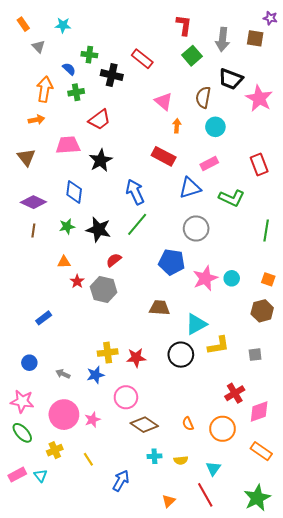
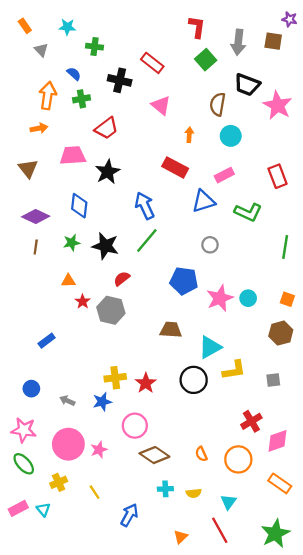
green cross: (89, 55) -> (95, 47), moved
pink triangle: (164, 101) -> (161, 105), moved
gray circle: (196, 229) -> (210, 245), size x0.6
red star: (136, 358) -> (146, 383), turned -30

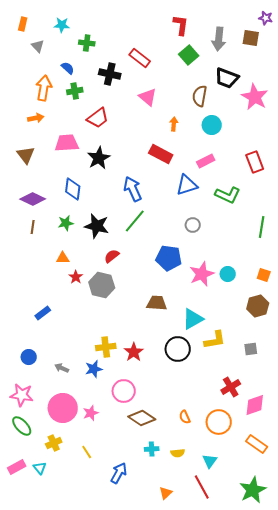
orange rectangle: (25, 26) -> (23, 24), turned 48

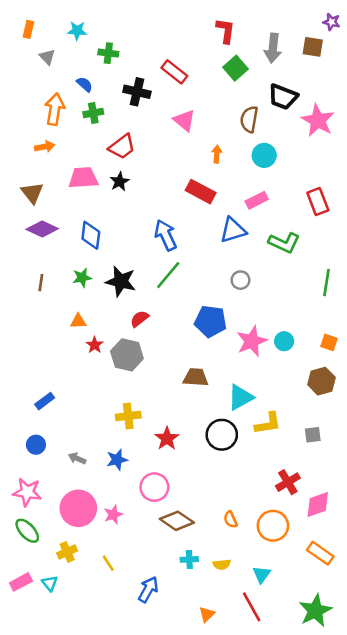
black star: (99, 158) -> (120, 182), moved, size x0.7
purple diamond: (33, 199) -> (42, 229), moved
blue rectangle: (43, 313) -> (45, 401), moved
yellow cross: (106, 347) -> (128, 416), moved

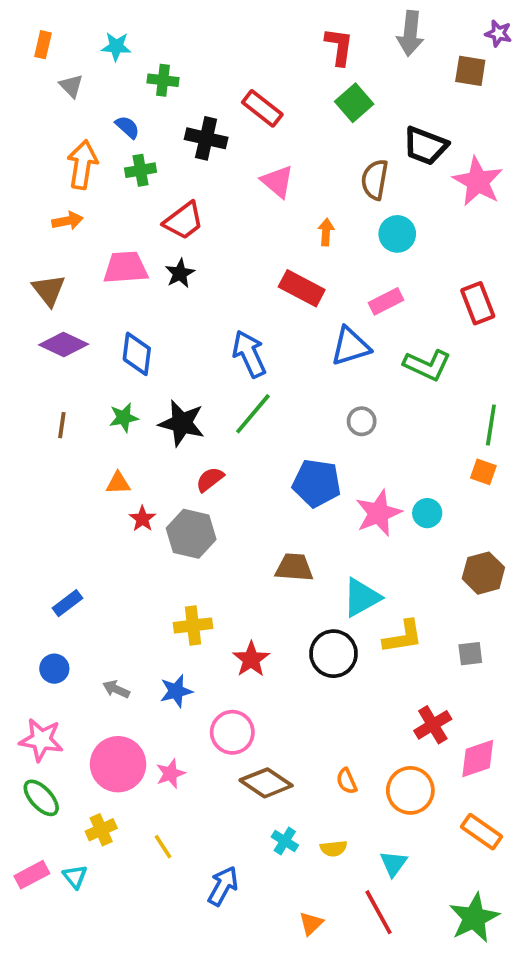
gray arrow: (273, 48) -> (410, 33), moved
orange square: (329, 342) -> (483, 472), moved
cyan cross: (189, 559) -> (285, 841), turned 35

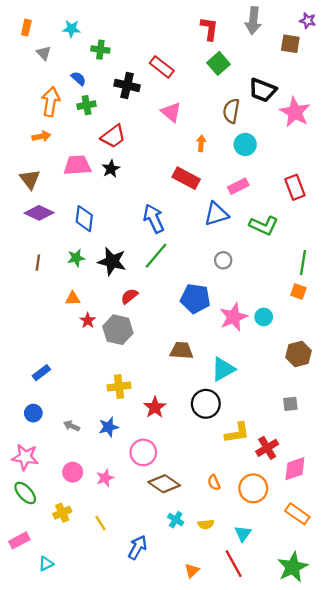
yellow L-shape: (403, 637) -> (237, 433), moved
pink circle: (118, 764) -> (73, 472), size x0.6
cyan triangle: (75, 877) -> (46, 564), moved, turned 42

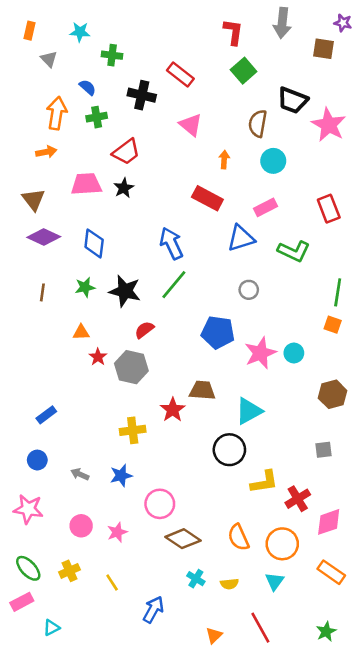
red star: (155, 407) -> (173, 410), moved
orange semicircle: (214, 483) -> (238, 537), size x1.5
green ellipse: (25, 493) -> (28, 568), moved
cyan triangle: (243, 534) -> (275, 581), moved
green star: (293, 567) -> (326, 632), size x0.6

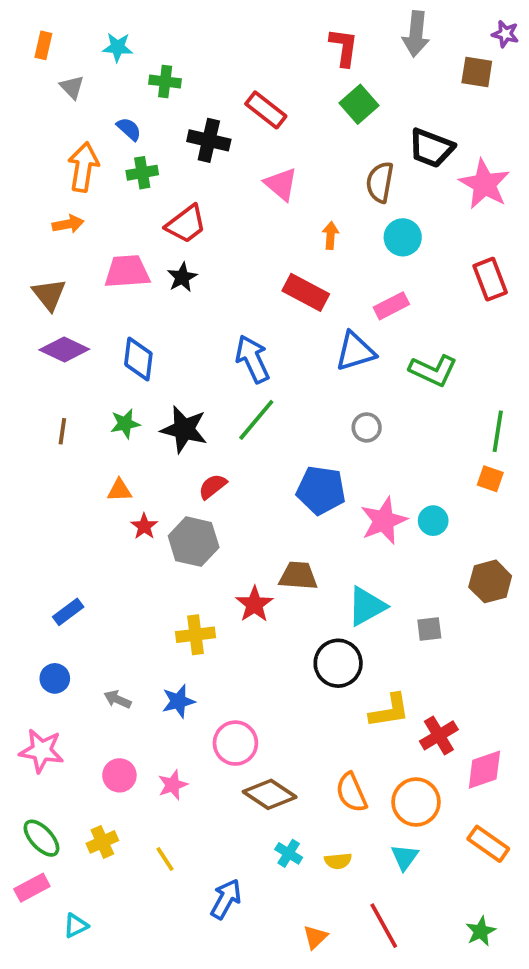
red rectangle: (329, 209) -> (490, 279), moved
gray square: (324, 450) -> (429, 629), moved

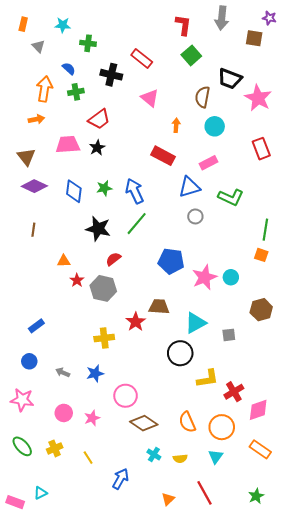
green star: (125, 424) -> (104, 188), moved
gray circle: (367, 427) -> (195, 216), moved
pink rectangle: (32, 888) -> (15, 502), moved, turned 48

